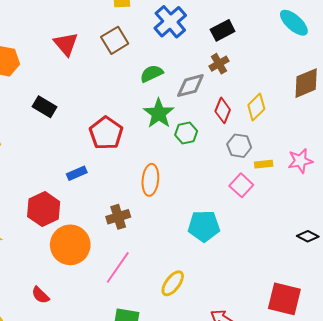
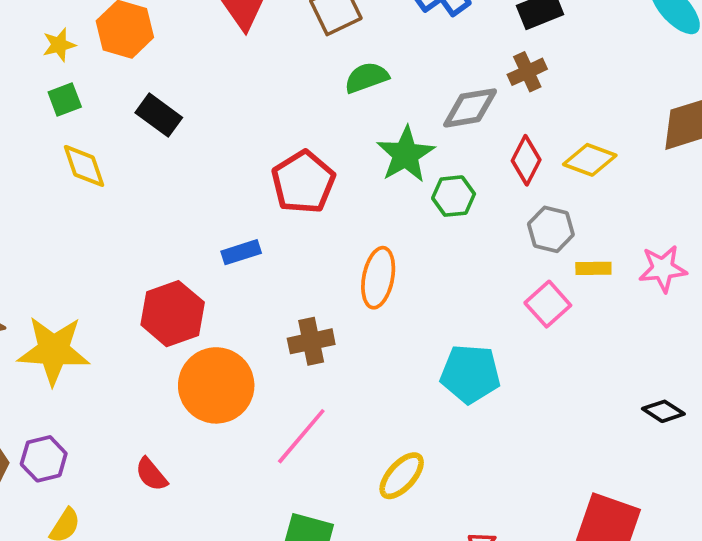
green semicircle: (152, 74) -> (367, 78), moved
black rectangle: (45, 107) -> (159, 115), moved
yellow diamond: (256, 107) -> (590, 160), turned 60

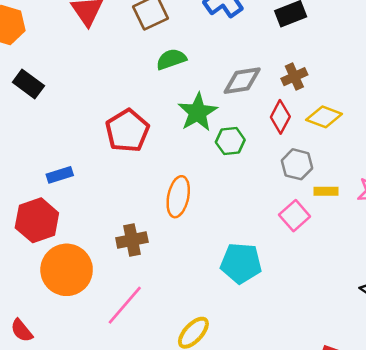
brown cross: (527, 72) -> (294, 77), moved
blue rectangle: (241, 252) -> (60, 175), moved

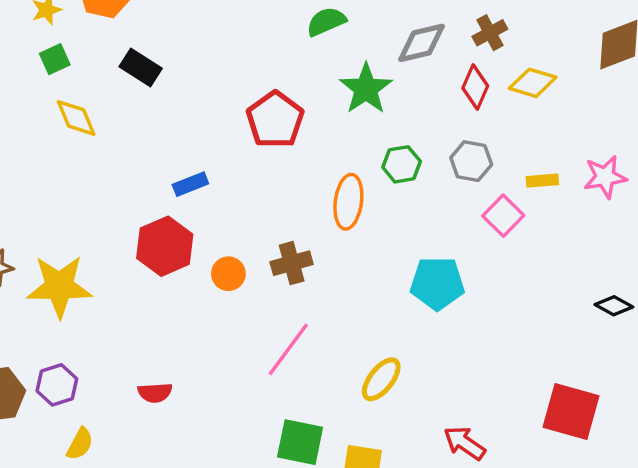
green hexagon: (230, 141) -> (402, 164), moved
gray hexagon: (297, 164) -> (471, 161), moved
orange circle: (67, 270) -> (228, 274), moved, size x0.5
red semicircle: (22, 331) -> (155, 393), turned -50

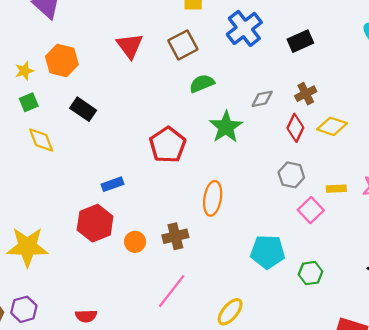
gray diamond: (422, 43) -> (262, 99), size x0.7
green hexagon: (402, 164) -> (311, 273), moved

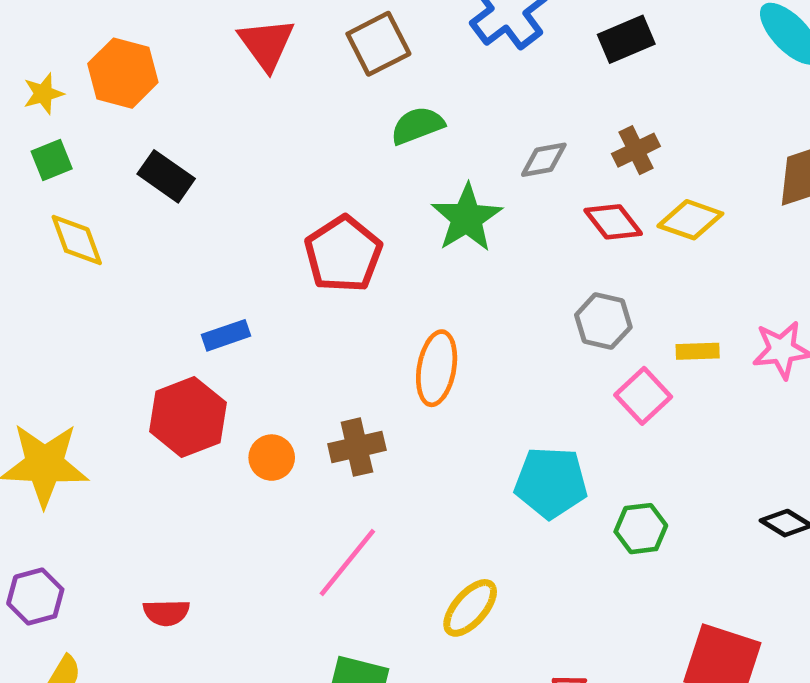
red diamond: (295, 128) -> (613, 222), turned -64

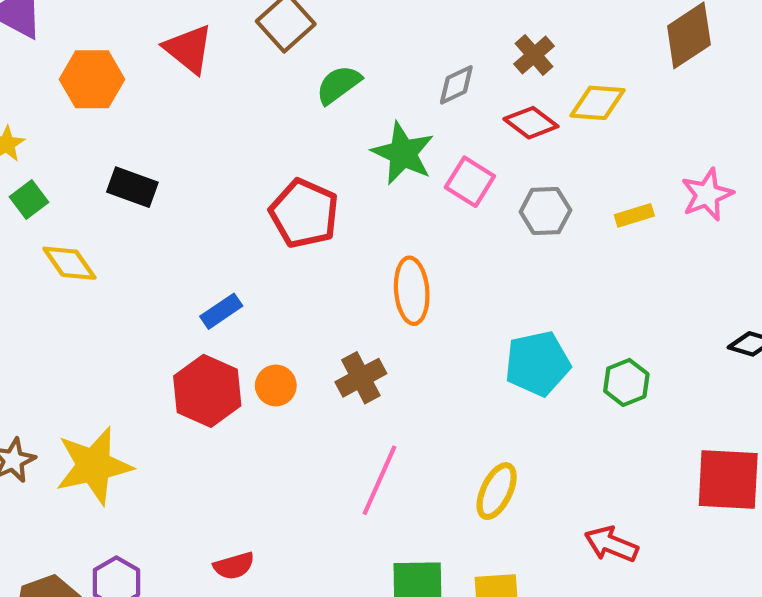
orange hexagon: (123, 73) -> (92, 79), moved
pink square: (643, 396) -> (470, 182), moved
orange circle: (272, 458) -> (276, 385), moved

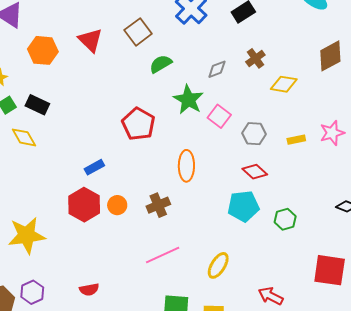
red diamond: (531, 123) -> (255, 172), moved
black rectangle: (132, 187) -> (37, 105), moved
pink line: (379, 480) -> (163, 255), turned 36

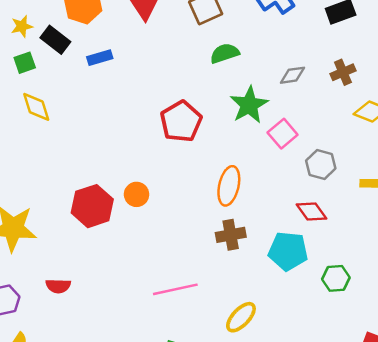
black rectangle: (37, 105) -> (55, 40), moved
blue rectangle: (94, 167) -> (100, 58), moved
orange circle: (117, 205) -> (137, 194), moved
brown cross: (158, 205) -> (231, 235), moved
red semicircle: (89, 290) -> (58, 286), moved

